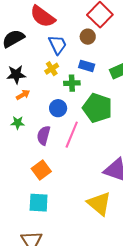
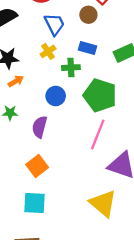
pink line: (72, 135) -> (98, 134), moved

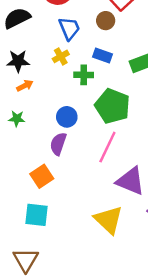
blue circle: (56, 96) -> (67, 117), moved
purple semicircle: (40, 127) -> (58, 144), moved

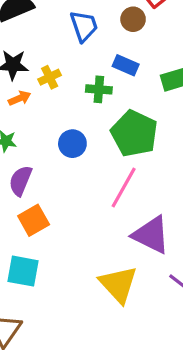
yellow cross: (61, 56) -> (50, 77), moved
purple semicircle: (58, 144) -> (20, 181), moved

